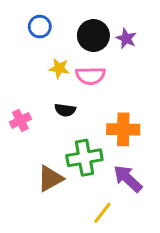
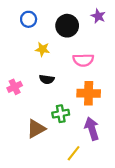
purple star: (126, 38) -> (98, 16), moved
pink semicircle: (90, 76) -> (83, 60), moved
green cross: (84, 158) -> (61, 114), size x0.7
purple arrow: (128, 179) -> (92, 129), turned 30

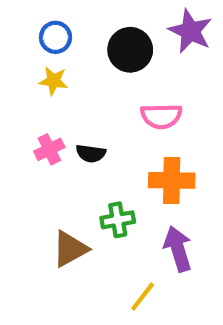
purple star: (98, 16) -> (190, 31), size x1.5
yellow star: (42, 49) -> (53, 81), moved
pink cross: (15, 87) -> (49, 149), moved

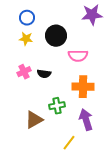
purple star: (190, 31) -> (92, 15), turned -30
black circle: (130, 50) -> (56, 36), moved

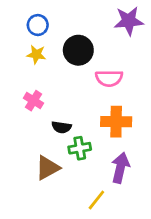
pink cross: (24, 72) -> (34, 101), turned -32
black semicircle: (44, 74) -> (62, 127), moved
purple arrow: (86, 120) -> (120, 168), turned 30

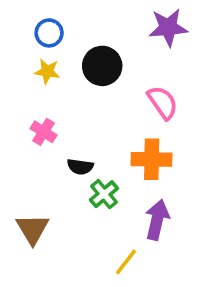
pink semicircle: (109, 78) -> (163, 103), moved, turned -124
green cross: (80, 148) -> (104, 194), turned -30
brown triangle: (48, 168) -> (33, 229), moved, turned -32

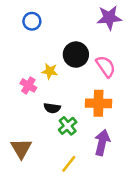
black circle: (102, 66) -> (76, 55), moved
yellow star: (47, 71) -> (50, 71), moved
yellow line: (126, 262) -> (69, 164), moved

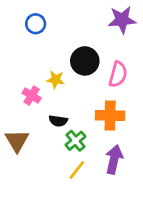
pink semicircle: (106, 66) -> (118, 74), turned 50
brown triangle: (21, 148) -> (17, 141), moved
yellow line: (69, 164) -> (77, 170), moved

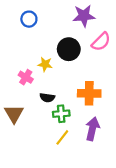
purple star: (122, 20) -> (84, 16), moved
pink semicircle: (118, 74) -> (101, 42), moved, turned 30
green cross: (75, 141) -> (61, 114), turned 35

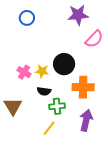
black circle: (69, 49) -> (64, 64), moved
yellow star: (45, 64) -> (42, 71), moved
yellow line: (62, 137) -> (49, 128), moved

